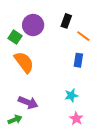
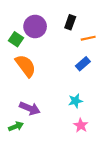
orange line: (83, 36) -> (88, 38), turned -48
blue rectangle: (78, 60) -> (83, 64), turned 40

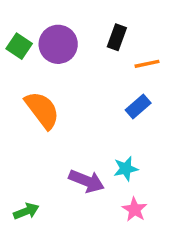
green square: (16, 39) -> (19, 46), moved
purple arrow: (30, 108) -> (87, 181), moved

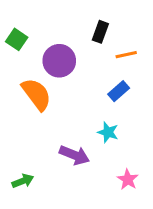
purple circle: (58, 44) -> (59, 61), moved
cyan star: (126, 169) -> (108, 132), moved, turned 30
pink star: (135, 209) -> (128, 179), moved

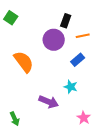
green square: (17, 39) -> (11, 18), moved
purple circle: (59, 61) -> (54, 40), moved
green arrow: (23, 181) -> (15, 119), turned 88

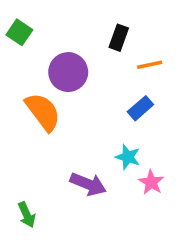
purple circle: (54, 40) -> (68, 72), moved
pink star: (84, 118) -> (151, 182), moved

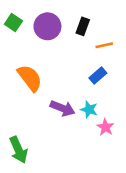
purple circle: (68, 72) -> (47, 26), moved
purple arrow: (88, 184) -> (63, 108), moved
green arrow: (27, 215) -> (18, 150), size x1.5

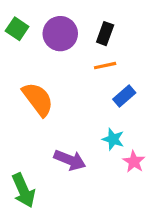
orange line: (104, 45) -> (105, 66), moved
purple arrow: (63, 108) -> (70, 160), moved

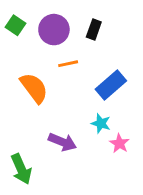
orange line: (105, 66) -> (68, 64), moved
blue rectangle: (124, 96) -> (111, 85), size x1.5

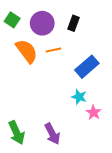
orange semicircle: (34, 88) -> (27, 51), moved
purple arrow: (62, 142) -> (52, 134), moved, turned 40

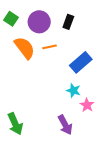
purple arrow: (52, 134) -> (65, 125), moved

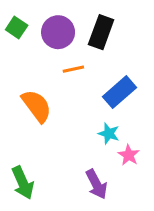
black rectangle: (68, 22) -> (101, 32), size x1.5
orange semicircle: (25, 48) -> (37, 106), moved

